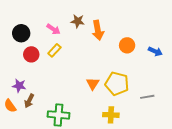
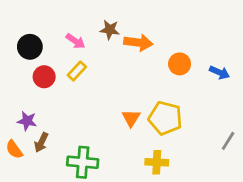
orange arrow: (98, 30) -> (138, 43), turned -72
gray line: (147, 97) -> (228, 141), moved, turned -48

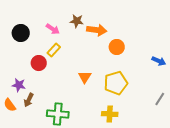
orange circle: (180, 64) -> (117, 47), moved
blue arrow: (219, 72) -> (159, 61), moved
red circle: (44, 77) -> (39, 63), moved
orange triangle: (131, 118) -> (85, 77), moved
yellow pentagon: (165, 118) -> (116, 83), turned -30

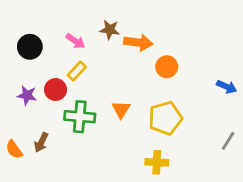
purple star: (19, 85) -> (27, 95), moved
green cross: (58, 114) -> (80, 117), moved

